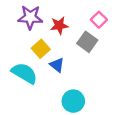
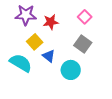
gray square: (87, 42) -> (83, 44), moved
cyan circle: (73, 101) -> (71, 70), moved

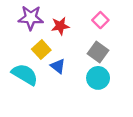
cyan circle: (71, 70) -> (98, 78), moved

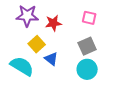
pink square: (100, 20) -> (89, 18), turned -32
gray square: (98, 52) -> (87, 46), turned 30

